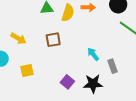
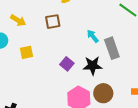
gray rectangle: (112, 66) -> (112, 48), size x1.5

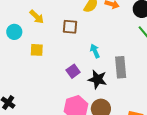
cyan arrow: (93, 36) -> (95, 51), moved

